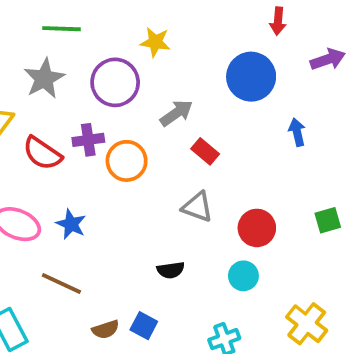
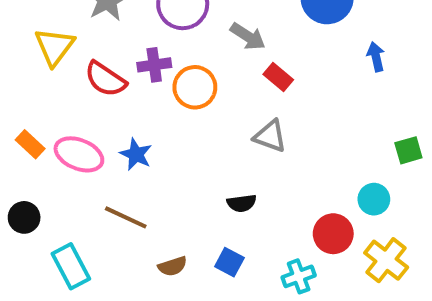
gray arrow: (176, 113) -> (248, 36), turned 68
red circle: (257, 228) -> (333, 234), moved
cyan circle: (243, 276) -> (374, 199), moved
blue square: (144, 326) -> (229, 262), moved

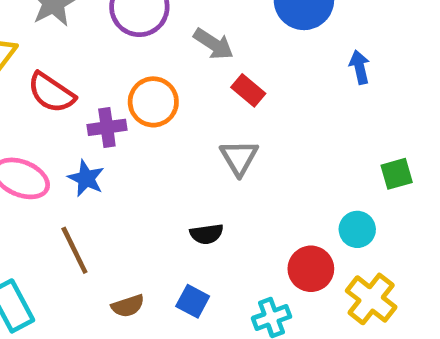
purple cross: (154, 65) -> (107, 127), moved
gray triangle: (270, 136) -> (239, 158), turned 39
brown line: (126, 217) -> (74, 250), turned 39

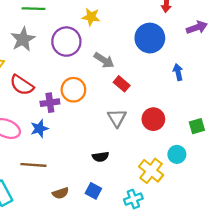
blue star: (86, 178) -> (39, 129), turned 30
brown line: (74, 250) -> (33, 165), turned -60
red circle: (311, 269) -> (153, 119), moved
yellow cross: (371, 299) -> (151, 171), moved

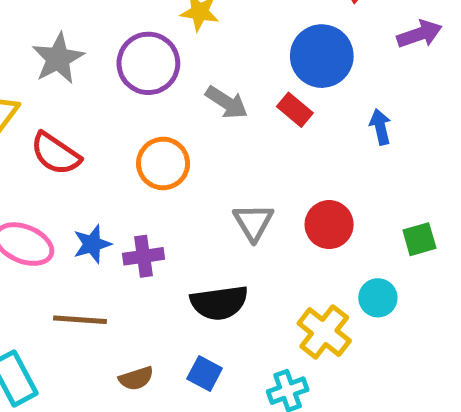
red rectangle: (122, 84) -> (295, 110), moved
purple cross: (50, 103) -> (143, 256), moved
black semicircle: (100, 157) -> (219, 303), size x1.6

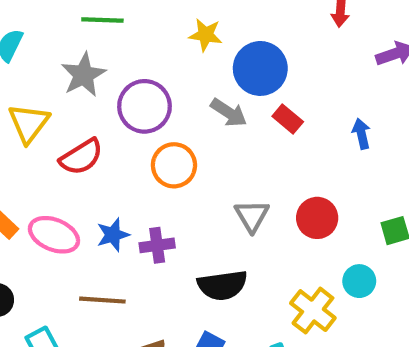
blue circle: (322, 56) -> (260, 68), moved
purple circle: (148, 63) -> (145, 106), moved
red semicircle: (56, 154) -> (81, 157), turned -66

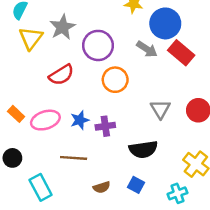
red rectangle: (288, 119) -> (181, 53), size x1.5
yellow triangle: (29, 123) -> (31, 38), moved
pink ellipse: (54, 235) -> (45, 120), turned -40

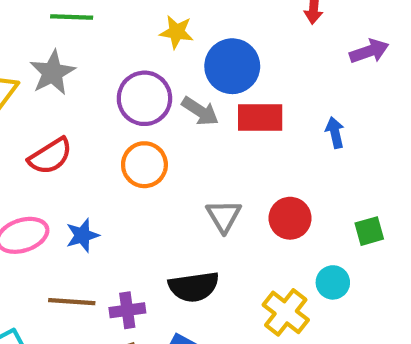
purple circle: (98, 45) -> (144, 98), moved
red rectangle: (181, 53) -> (260, 118), turned -40
purple cross: (105, 126) -> (127, 310), moved

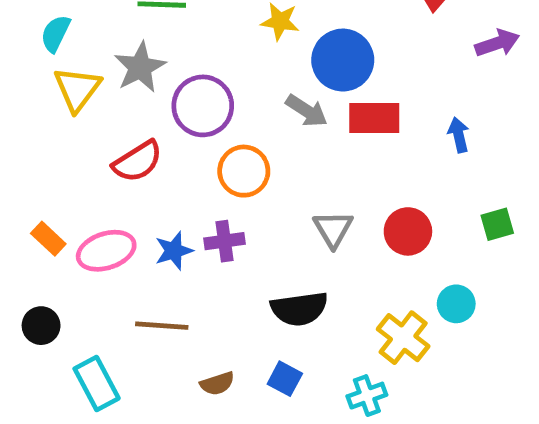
purple circle: (144, 98) -> (203, 106), moved
green square: (369, 231) -> (497, 224), moved
purple cross: (127, 310) -> (224, 241), moved

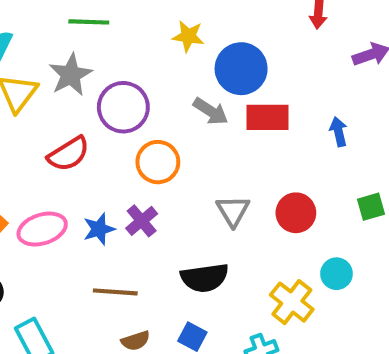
purple cross: (224, 241) -> (142, 221), turned -32
brown line: (162, 326) -> (115, 292), moved

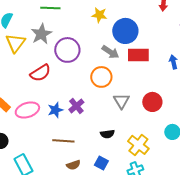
orange circle: (158, 162) -> (101, 77), moved
black semicircle: (205, 278) -> (107, 134), size x0.6
yellow cross: (292, 302) -> (138, 145), moved

